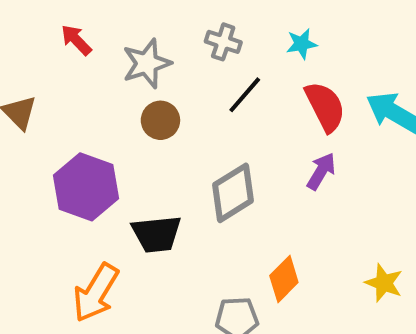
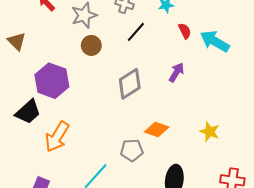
red semicircle: (325, 107) -> (185, 31), moved, size x0.6
black trapezoid: (157, 234) -> (28, 112), moved, turned -36
orange diamond: (284, 279) -> (157, 129), turned 65

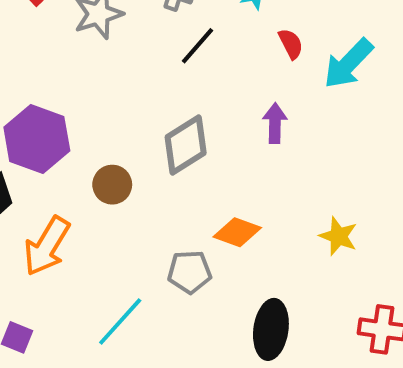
cyan arrow: (215, 41) -> (348, 64), turned -76
brown circle: (91, 45) -> (112, 185), moved
purple arrow: (176, 72) -> (275, 123), turned -30

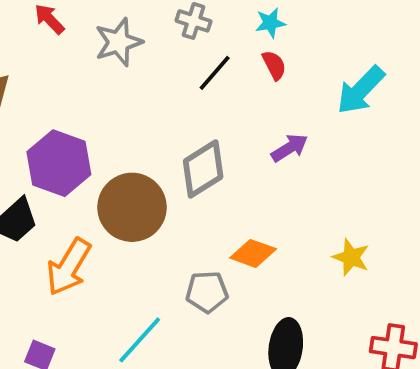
red semicircle: (291, 44) -> (274, 65), moved
purple arrow: (275, 123) -> (290, 148), turned 57
brown circle: (112, 185) -> (132, 207), size x1.8

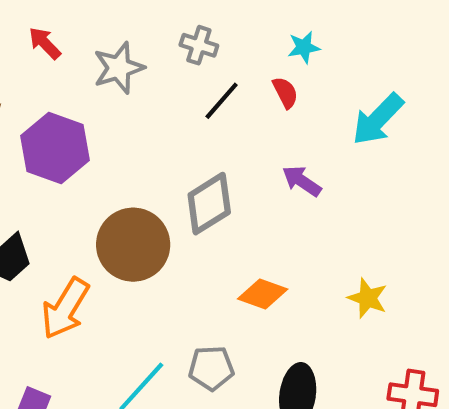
cyan star: (270, 23) -> (304, 47), moved
purple arrow: (290, 148) -> (302, 181), turned -114
purple hexagon: (59, 163) -> (55, 148), moved
gray pentagon: (207, 292) -> (211, 368), moved

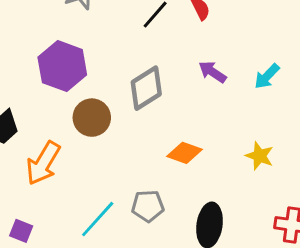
cyan arrow: (378, 119) -> (267, 76), moved, size x0.7
purple hexagon: (55, 148) -> (62, 66), moved
brown circle: (133, 245) -> (92, 118), size x0.7

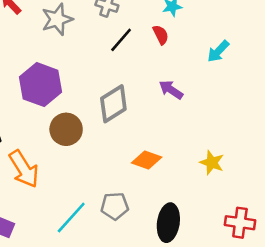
cyan arrow: (267, 76) -> (218, 51), moved
orange arrow: (43, 163) -> (24, 169), turned -63

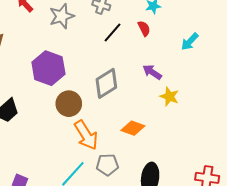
yellow star: (212, 163) -> (169, 97), moved
orange arrow: (24, 169) -> (86, 135), moved

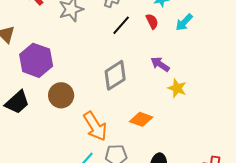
cyan arrow: (190, 42) -> (184, 22), moved
purple hexagon: (48, 68) -> (36, 60), moved
brown circle: (69, 104) -> (61, 95), moved

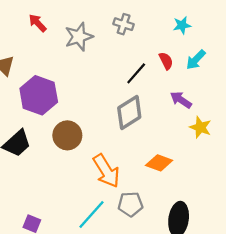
red semicircle: (152, 21) -> (166, 61), moved
cyan arrow: (184, 22) -> (196, 60), moved
black line: (121, 25) -> (136, 73), moved

